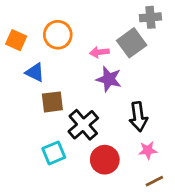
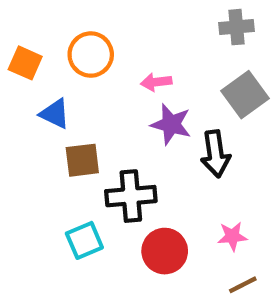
gray square: (132, 43) -> (245, 95), moved
black arrow: (138, 117) -> (215, 154), moved
black cross: (83, 125) -> (131, 196), turned 36

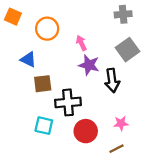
orange square: (25, 63) -> (13, 17), moved
pink arrow: (156, 82) -> (81, 43), turned 72
cyan square: (84, 240) -> (44, 126), turned 36
brown line: (243, 285) -> (117, 149), moved

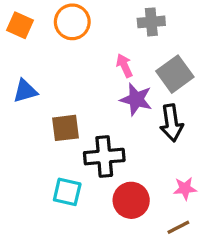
gray cross: (123, 14) -> (151, 22), moved
orange circle: (47, 29) -> (72, 22), moved
gray square: (128, 50) -> (175, 74), moved
blue triangle: (28, 59) -> (25, 91), moved, turned -42

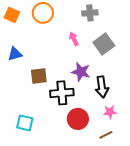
purple star: (136, 99) -> (81, 72), moved
black arrow: (172, 123) -> (102, 87), moved
cyan square: (67, 192) -> (25, 123), moved

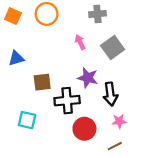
cyan square: (25, 123) -> (27, 120), moved

